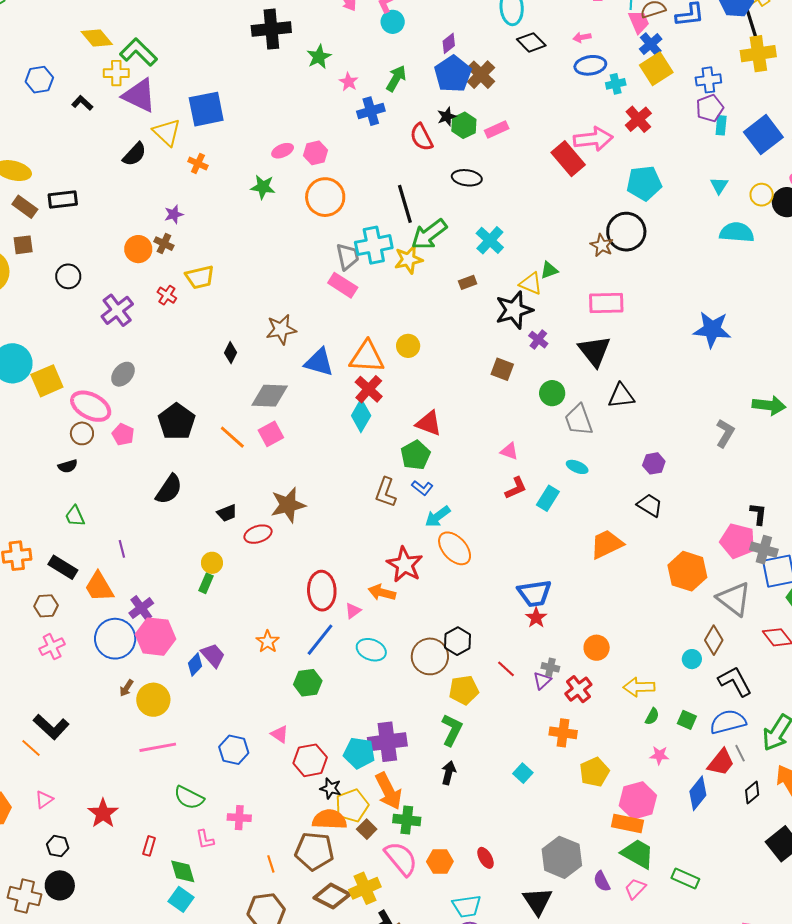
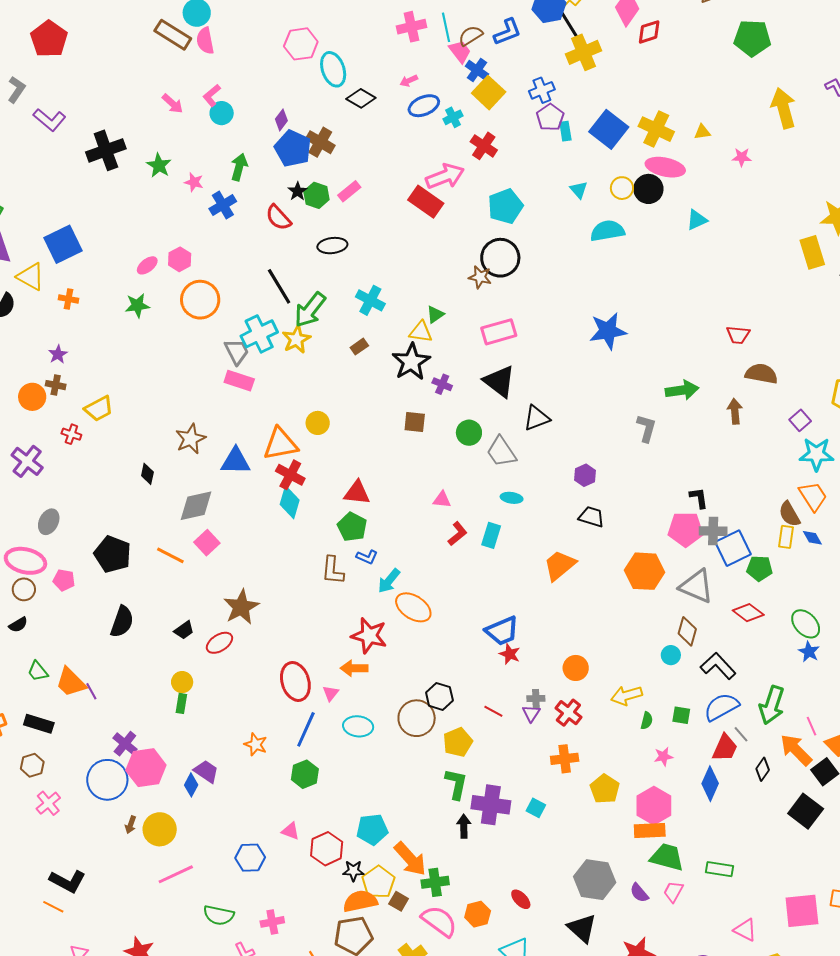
orange trapezoid: (99, 587) -> (71, 682), moved
purple cross: (387, 742) -> (491, 805), moved, turned 30

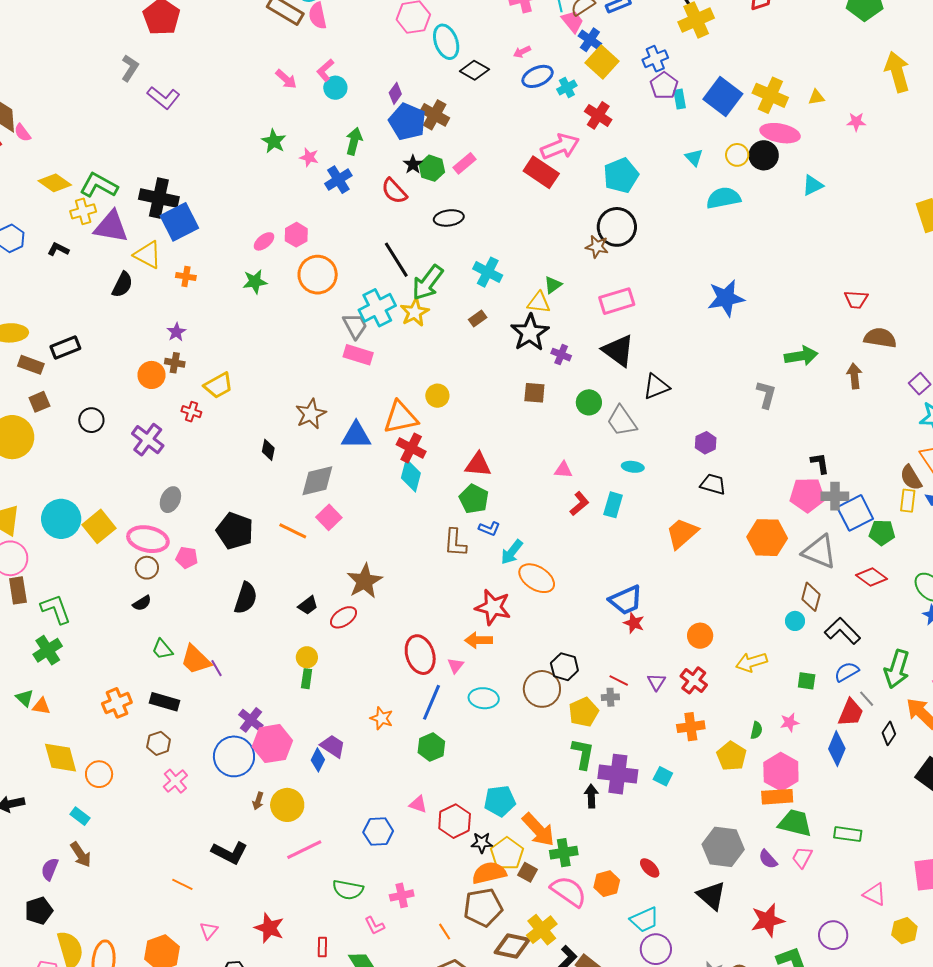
black cross: (106, 150) -> (159, 198), moved, turned 33
gray cross: (536, 699) -> (610, 697), moved
blue semicircle: (721, 707) -> (847, 672), size x0.7
green semicircle: (647, 721) -> (756, 730), moved
black L-shape: (68, 881) -> (230, 853), moved

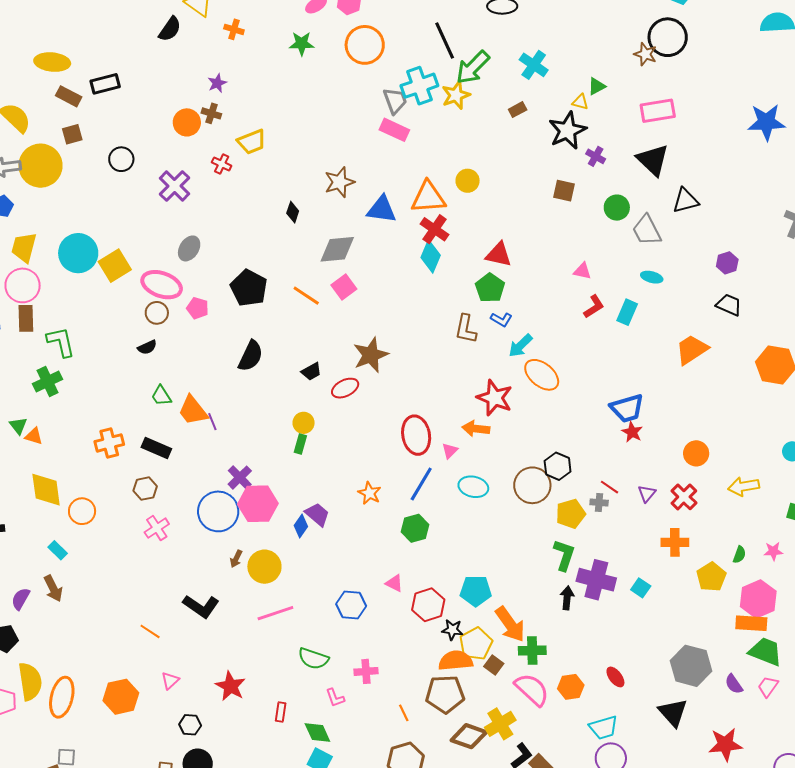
yellow triangle: (539, 303) -> (580, 102), size x0.7

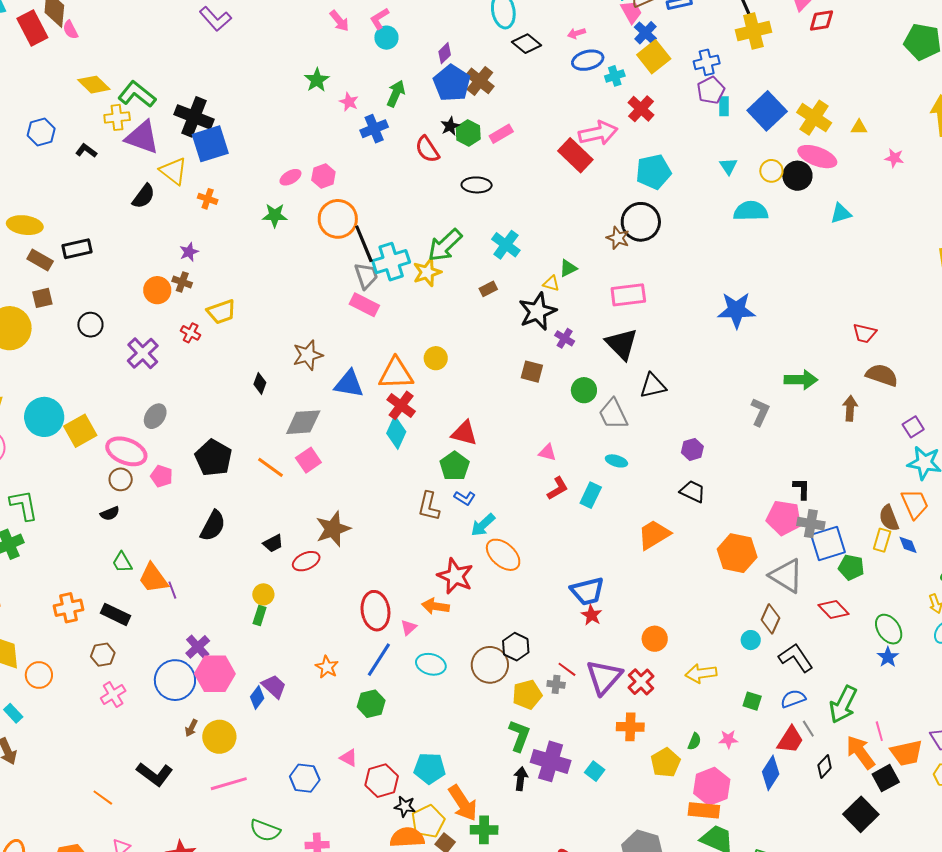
black line: (445, 41) -> (364, 244), moved
purple triangle: (647, 494) -> (604, 677), size x2.0

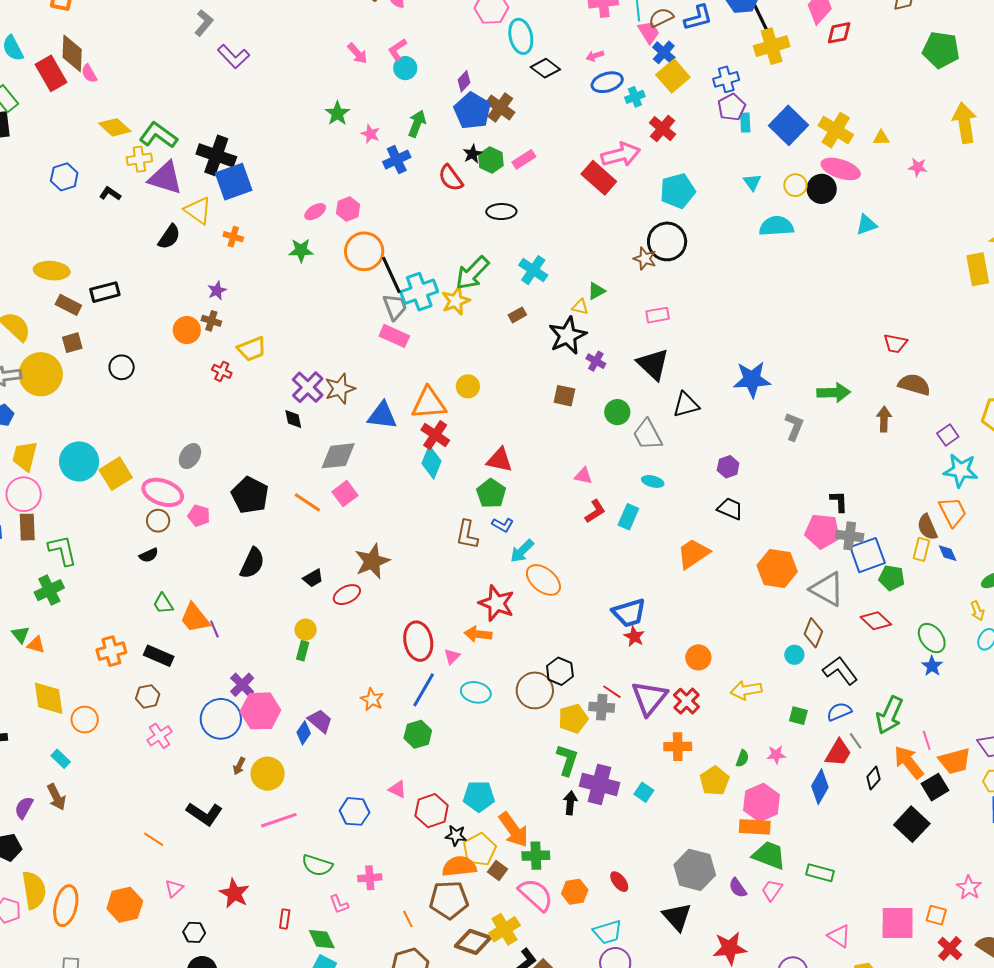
pink rectangle: (628, 295) -> (658, 315), size x0.7
blue star: (736, 310) -> (752, 380), moved
purple cross: (143, 353) -> (308, 387), moved
black diamond: (260, 383) -> (293, 419), turned -30
gray cross: (556, 684) -> (602, 707), size x1.4

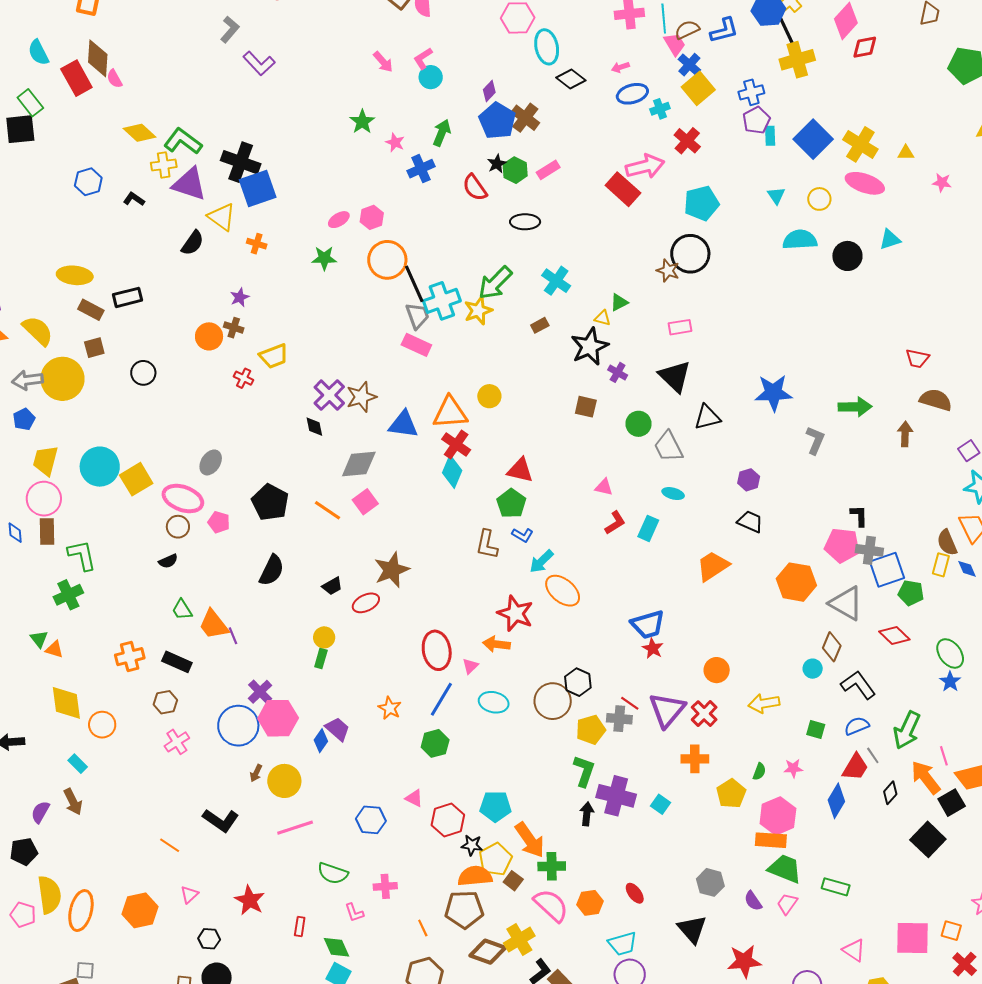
black circle: (822, 189) -> (847, 256), moved
gray hexagon: (695, 870) -> (710, 882), size x0.7

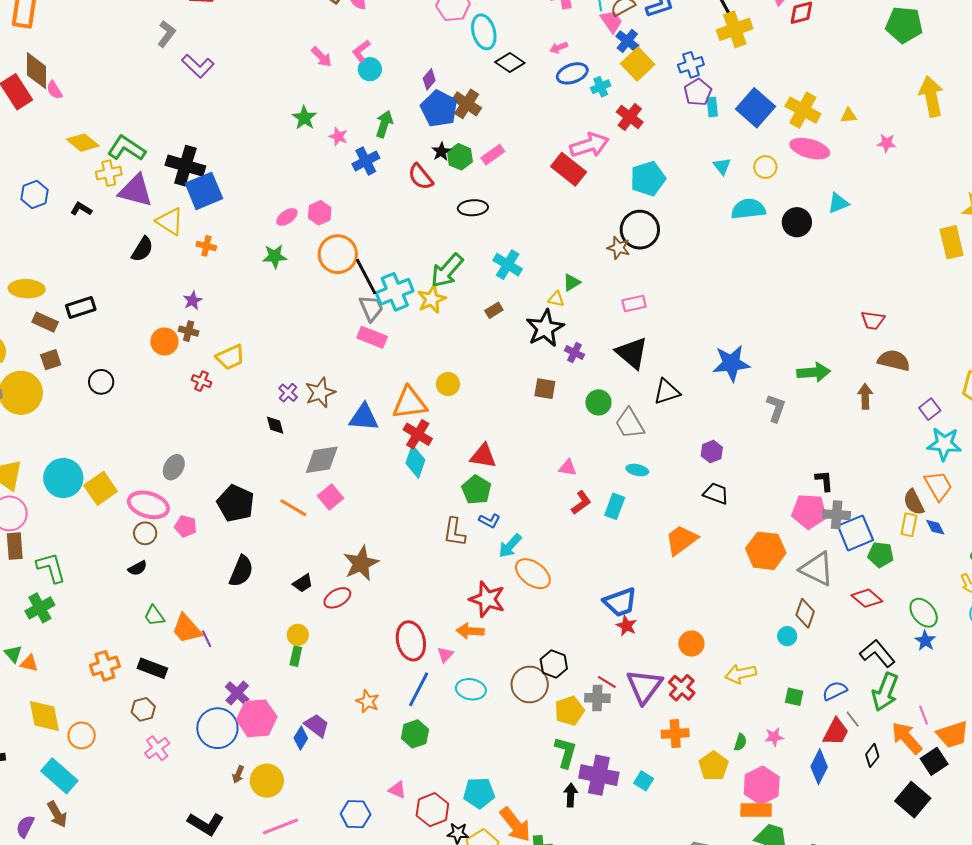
purple cross: (329, 395) -> (288, 393), size x0.6
black L-shape: (858, 685) -> (877, 653), moved
cyan rectangle: (78, 764) -> (59, 776), size x1.8

